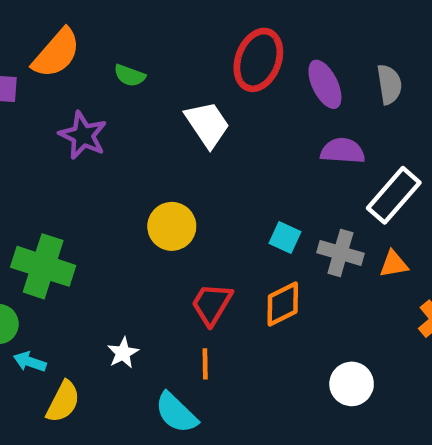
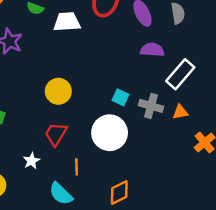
white trapezoid: (207, 124) -> (67, 22), moved, turned -60
red trapezoid: (212, 304) -> (56, 134), moved
orange diamond: (283, 304) -> (119, 192), moved
white circle: (352, 384) -> (110, 133), moved, size x1.5

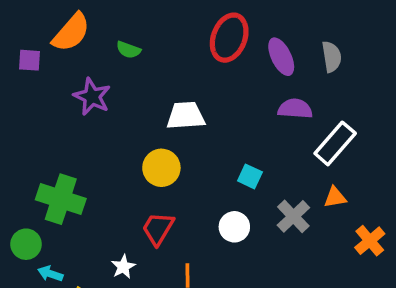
white trapezoid: (67, 22) -> (186, 116), moved
gray cross: (151, 106) -> (293, 216), moved, turned 30
white circle: (110, 133) -> (234, 227), size x0.6

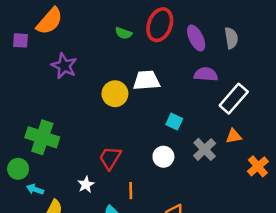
green semicircle: (128, 50) -> (123, 33), moved
white trapezoid: (186, 116) -> (146, 80), moved
yellow circle: (161, 168) -> (115, 94), moved

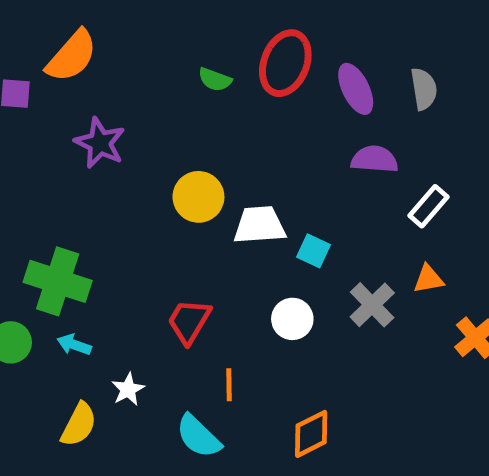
white trapezoid: (146, 80) -> (259, 225), moved
white rectangle: (234, 99) -> (428, 206), size x0.7
white star: (86, 185) -> (128, 389), moved
cyan arrow: (35, 189) -> (74, 345), moved

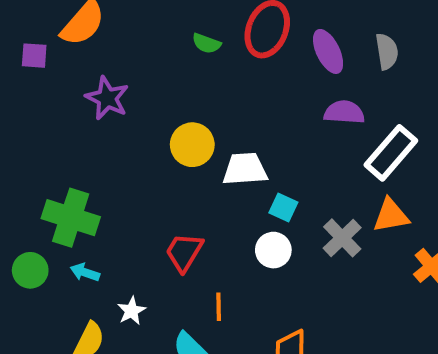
white rectangle: (428, 206) -> (391, 153), size x1.5
cyan square: (313, 251) -> (283, 207), moved
orange triangle: (428, 279) -> (391, 216), size x1.4

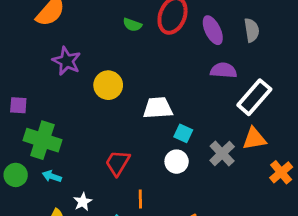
purple square: (34, 56) -> (18, 105), moved
yellow circle: (192, 145) -> (108, 85), moved

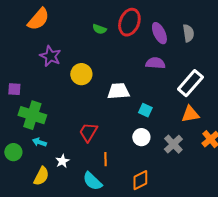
purple semicircle: (223, 70) -> (155, 63), moved
cyan square: (183, 133) -> (145, 110), moved
gray cross: (222, 154) -> (173, 144), moved
white circle: (177, 162) -> (141, 137), moved
green circle: (16, 175) -> (13, 152), moved

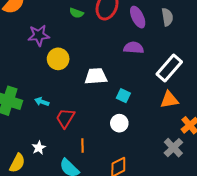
purple star: (50, 56) -> (39, 35), moved, turned -30
cyan arrow: (39, 142) -> (42, 102), moved
gray cross: (173, 144) -> (173, 148), moved

